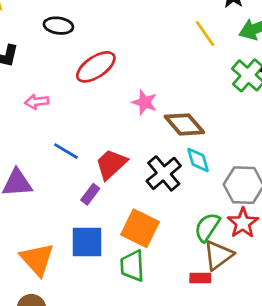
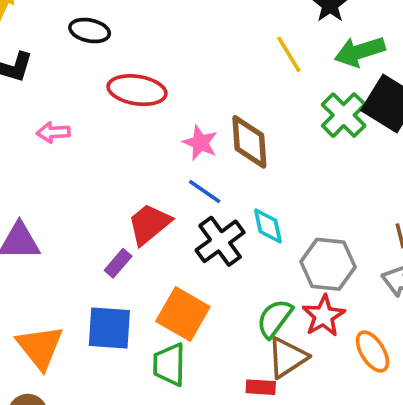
red ellipse: (96, 67) -> (137, 90), turned 39
brown diamond: (184, 124) -> (249, 142), moved, turned 33
blue line: (66, 151) -> (205, 192), moved

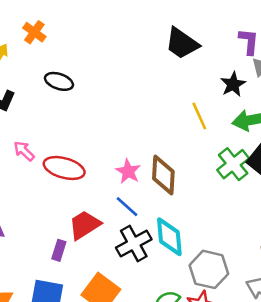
red ellipse: (137, 90) -> (64, 168), moved
pink arrow: (53, 132) -> (24, 151), turned 40
cyan diamond: (268, 226) -> (169, 237), size x1.4
purple rectangle: (118, 263) -> (59, 250), turned -30

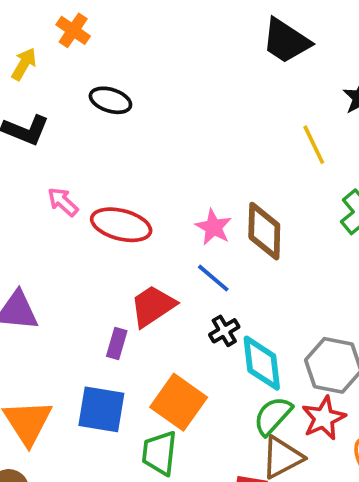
cyan diamond: (169, 237) -> (262, 363), moved
black cross: (134, 244) -> (224, 331), size x0.6

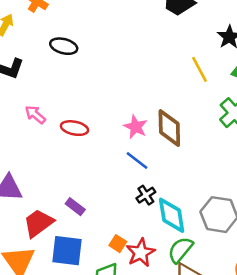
red ellipse: (121, 225) -> (75, 128), size x0.7
red trapezoid: (153, 306) -> (38, 223), moved
purple rectangle: (117, 343) -> (75, 207), turned -66
orange square: (179, 402) -> (118, 244), size x0.5
red star: (324, 418) -> (141, 253), moved

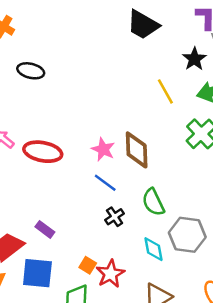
red ellipse: (75, 128) -> (43, 152), size x1.4
cyan diamond: (172, 215) -> (153, 249), moved, size x0.7
green semicircle: (180, 250) -> (153, 202), moved, turned -64

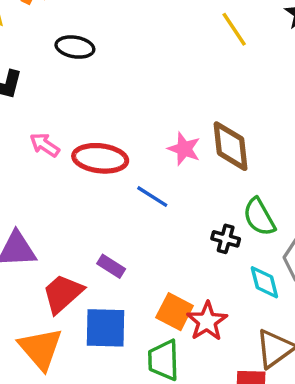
yellow line: (165, 91) -> (234, 29), moved
blue line: (105, 183) -> (152, 197), moved
black cross: (115, 217) -> (226, 239), moved, turned -36
orange square: (88, 265) -> (175, 312), size x1.5

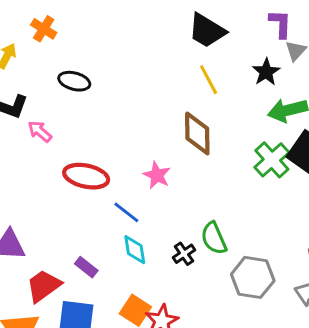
pink arrow: (45, 145) -> (40, 131), moved
brown diamond: (231, 146) -> (197, 133), moved
black cross: (226, 239) -> (184, 254), turned 35
cyan diamond: (264, 282) -> (135, 250), moved

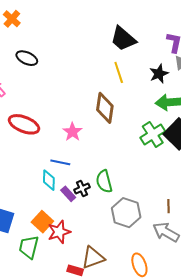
blue line: (126, 212) -> (60, 162), moved, turned -36
purple rectangle: (86, 267) -> (68, 194), moved

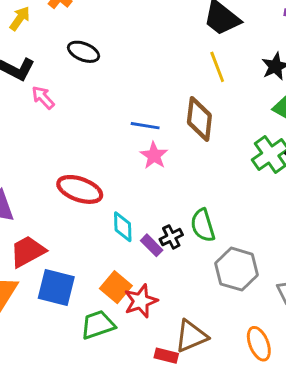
red ellipse: (24, 124) -> (80, 189), moved
blue line: (60, 162) -> (145, 126), moved
green trapezoid: (29, 247) -> (98, 325), turned 60

